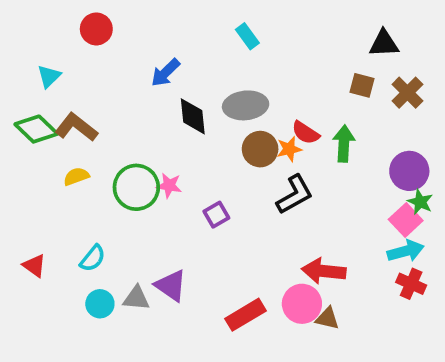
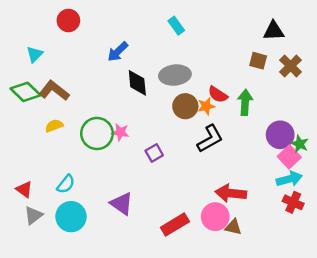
purple circle: (409, 171) -> (280, 135), moved
gray triangle: (136, 298) -> (33, 215), moved, turned -42
cyan circle: (100, 304) -> (71, 217), size x1.5

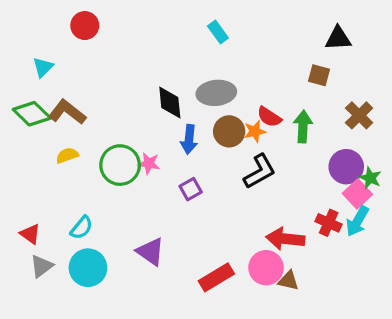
blue arrow: (118, 52) -> (189, 139), moved, turned -40
brown cross: (291, 66) -> (359, 115), moved
cyan arrow: (289, 179) -> (357, 221), turned 135
red cross: (293, 202) -> (329, 223), moved

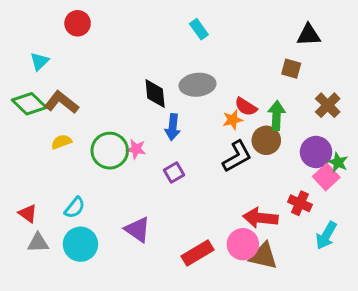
brown circle: (229, 131) -> (266, 140), moved
cyan arrow: (357, 221) -> (326, 235), moved
gray triangle: (41, 266) -> (38, 243), turned 35
brown triangle: (288, 281) -> (263, 256), size x1.5

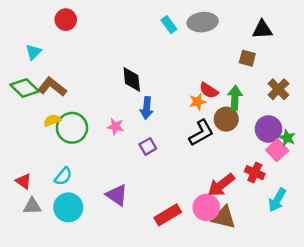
gray ellipse: (198, 85) -> (203, 22), moved
green circle: (110, 151) -> (72, 128), moved
red arrow: (260, 218) -> (221, 185), turned -44

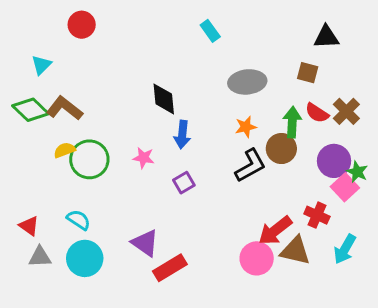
gray ellipse: (203, 22) -> (247, 82), moved
red semicircle: (209, 90) -> (317, 113), moved
cyan semicircle: (63, 176) -> (79, 220), turned -96
red rectangle: (168, 215) -> (170, 268), moved
brown triangle: (224, 217) -> (295, 251), moved

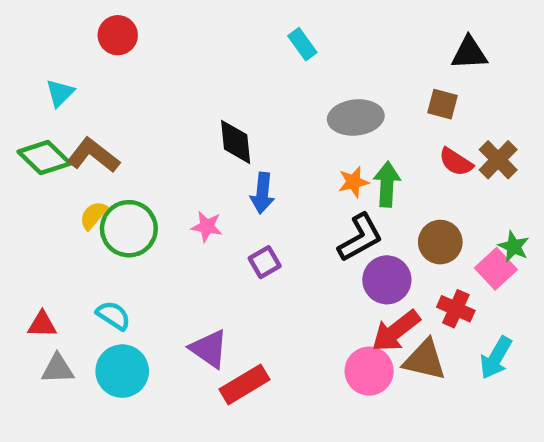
green arrow: (292, 122) -> (387, 184), moved
brown circle: (281, 149) -> (440, 242), moved
yellow semicircle: (65, 150) -> (93, 215), turned -30
purple circle: (334, 161) -> (387, 280), moved
red triangle: (29, 226) -> (42, 324), turned -35

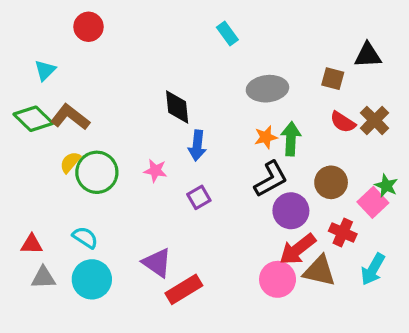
black triangle: (469, 53) -> (368, 55), moved

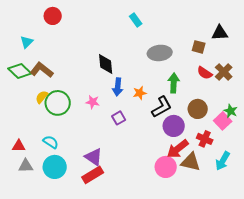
orange star: (266, 137) -> (140, 93), moved
red rectangle: (184, 289) -> (93, 175), moved

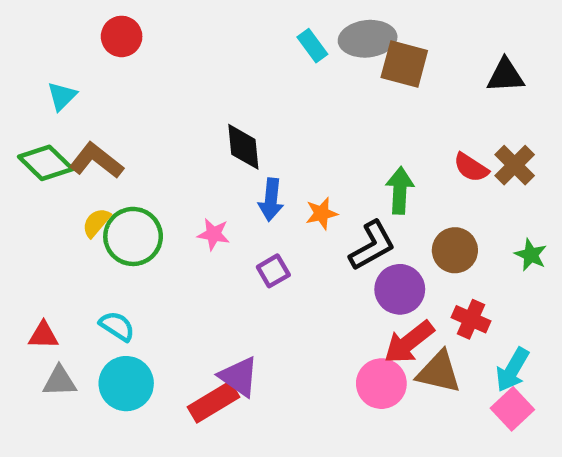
brown square: (199, 47) -> (404, 64), moved, size x1.5
gray ellipse: (160, 53) -> (368, 39), moved
pink square: (223, 121) -> (512, 409), moved
purple triangle: (94, 157) -> (239, 377), moved

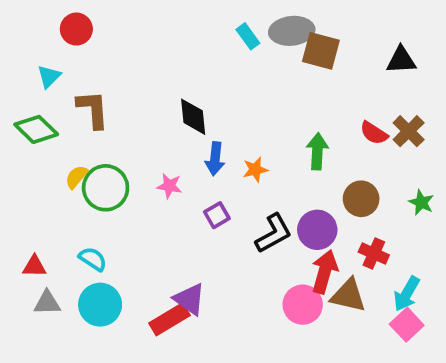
red circle: (122, 36) -> (76, 29), moved
brown L-shape: (96, 161) -> (93, 109), moved, turned 48
black L-shape: (372, 246) -> (273, 233), moved
red arrow: (409, 342) -> (325, 272), turned 144

